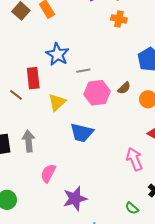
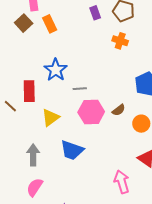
gray arrow: (29, 141) -> (33, 155), moved

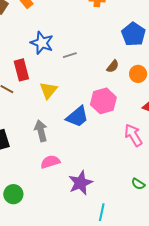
pink hexagon: (91, 112) -> (103, 101), moved
blue trapezoid: (72, 150) -> (77, 117), turned -45
pink semicircle: (35, 187) -> (50, 162), turned 54

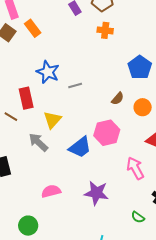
gray arrow: (41, 131) -> (38, 142), moved, turned -35
purple star: (80, 183) -> (96, 193), moved, turned 30
green circle: (13, 194) -> (28, 226), moved

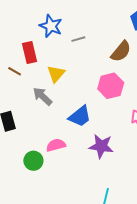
brown semicircle: (118, 99) -> (121, 51), size x1.6
blue trapezoid: (80, 147) -> (80, 116), moved
green circle: (28, 226) -> (33, 161), moved

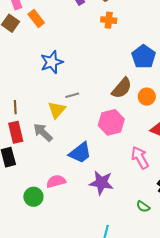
blue star: (51, 26) -> (52, 62), turned 30
gray line: (78, 39) -> (72, 95), moved
red rectangle: (30, 52) -> (16, 132), moved
brown line: (15, 71) -> (15, 107), turned 56

